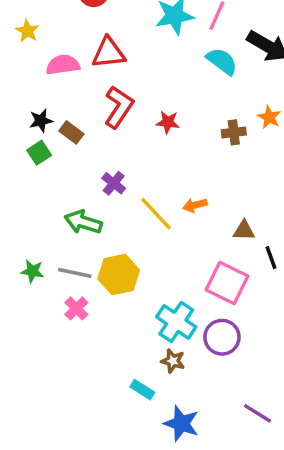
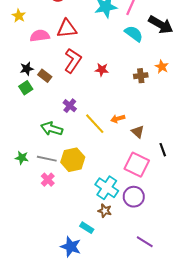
brown triangle: (244, 231) -> (138, 132), moved, turned 40
purple line: (257, 413) -> (145, 242), moved
blue star: (181, 424) -> (71, 247), moved

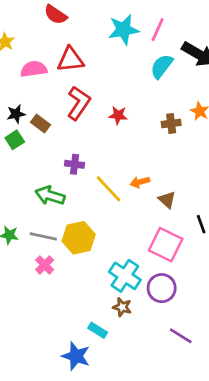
cyan semicircle: (134, 34) -> (162, 66), turned -90
purple cross: (70, 106) -> (75, 164), turned -32
purple line: (145, 242) -> (181, 336), moved

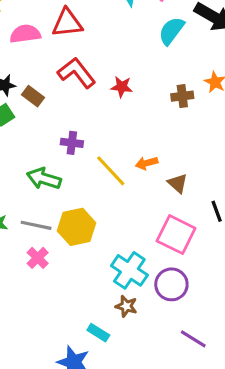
red L-shape: (79, 103) -> (77, 73), turned -72

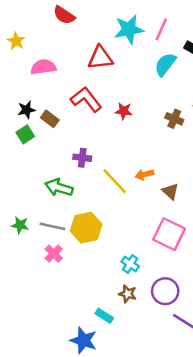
red triangle: (67, 23) -> (100, 58), moved
brown cross: (182, 96) -> (174, 119), turned 30
cyan cross: (129, 270) -> (130, 264), size x0.6
purple circle: (171, 284) -> (165, 291), moved

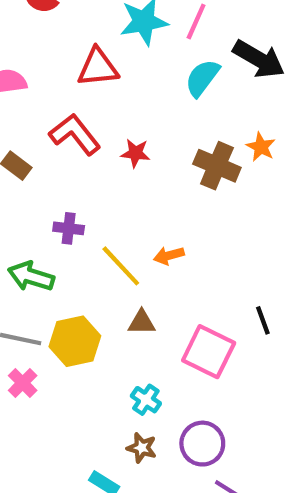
brown cross: (174, 119) -> (217, 166), size x1.5
brown triangle: (170, 191) -> (142, 322), moved, turned -42

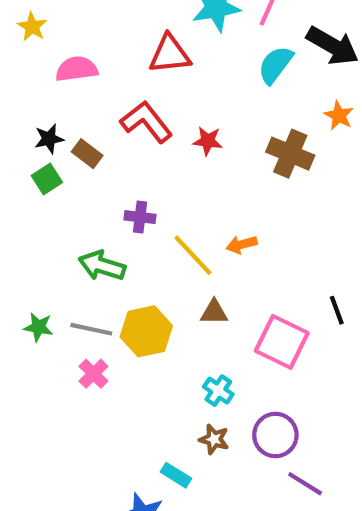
orange star: (261, 147) -> (339, 116), moved

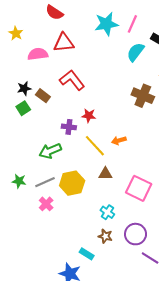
red triangle: (170, 54) -> (64, 43), moved
red star: (208, 141) -> (89, 115), moved
green arrow: (102, 266) -> (50, 151), turned -40
gray line: (91, 329) -> (45, 182), turned -36

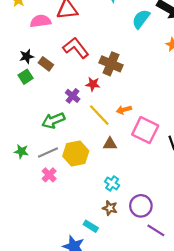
brown cross: (143, 96) -> (111, 64), moved
purple cross: (69, 127) -> (73, 96), turned 32
pink square: (139, 188) -> (145, 130), moved

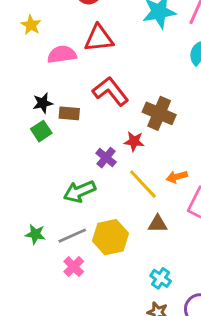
brown rectangle: (46, 64) -> (69, 113), turned -32

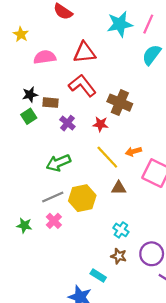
red triangle: (99, 38) -> (85, 53), moved
purple cross: (106, 158) -> (67, 123), moved
green star: (35, 234) -> (24, 225), moved

